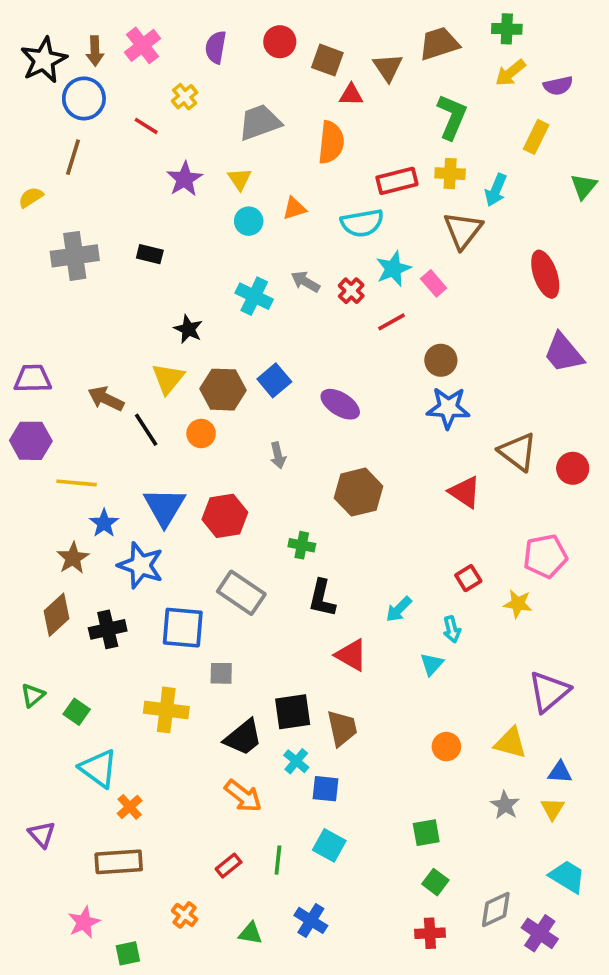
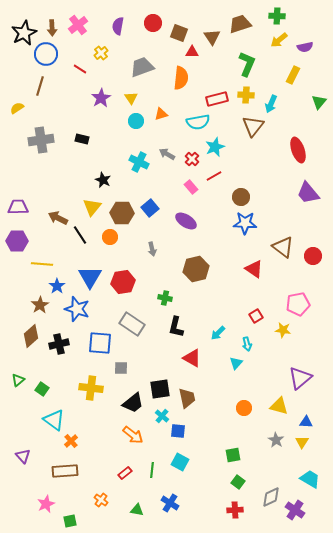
pink rectangle: (434, 283) -> (191, 187), moved

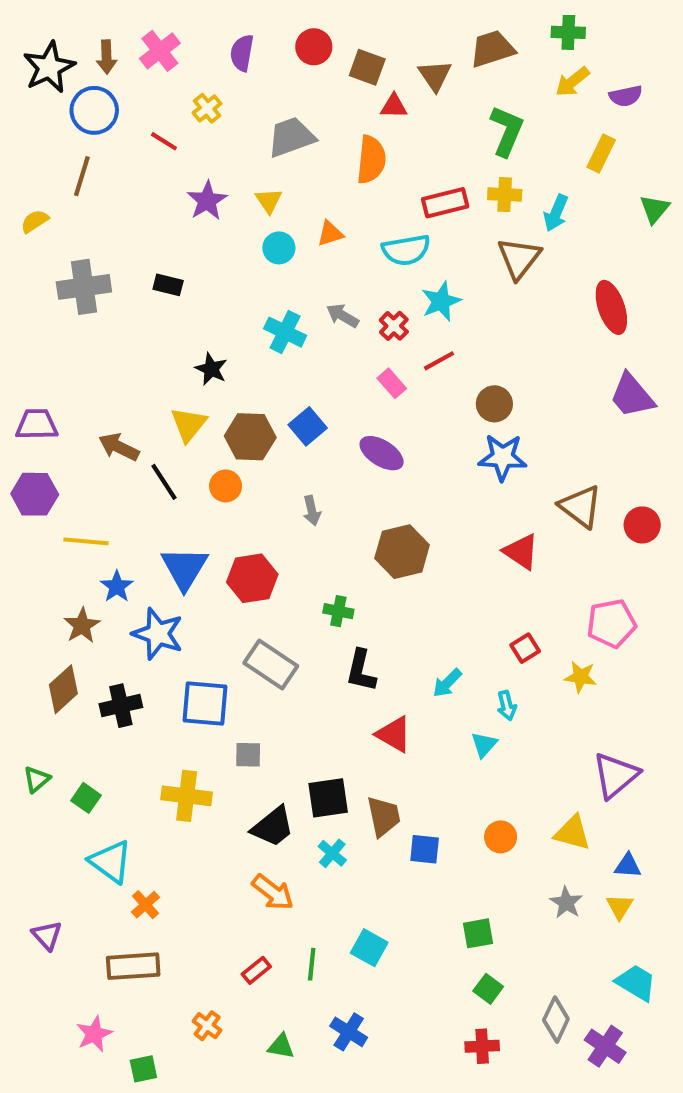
blue square: (178, 431) -> (425, 849), moved
gray diamond: (271, 497) -> (556, 1020), turned -40

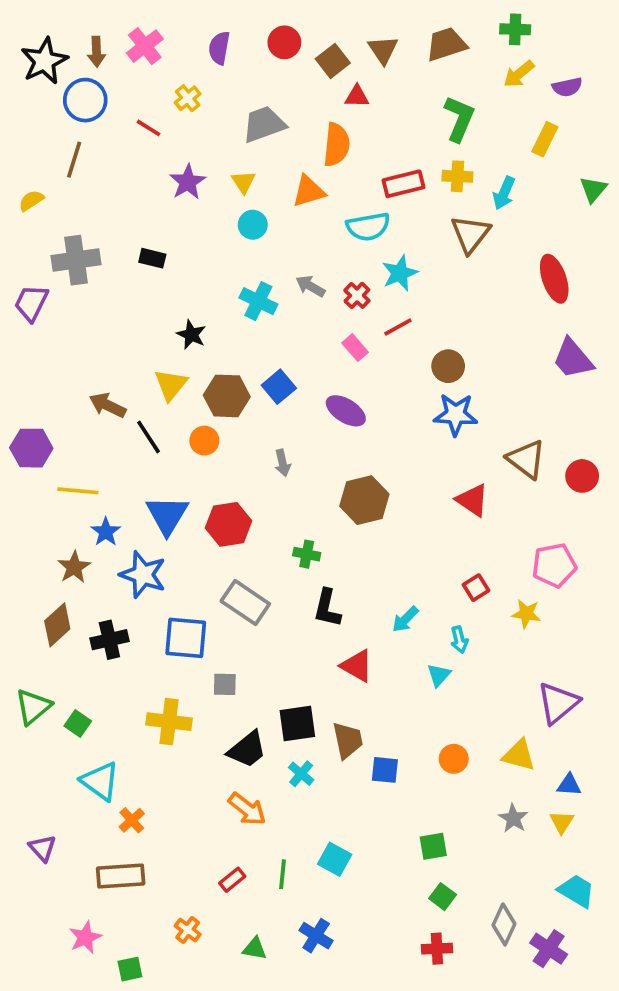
brown square: (367, 67) -> (333, 61), turned 32
brown triangle: (435, 75) -> (383, 50), moved
orange triangle: (330, 234) -> (309, 191), moved, size x1.4
purple trapezoid: (37, 424) -> (31, 303), moved, turned -63
green triangle: (37, 779) -> (33, 707), size x1.5

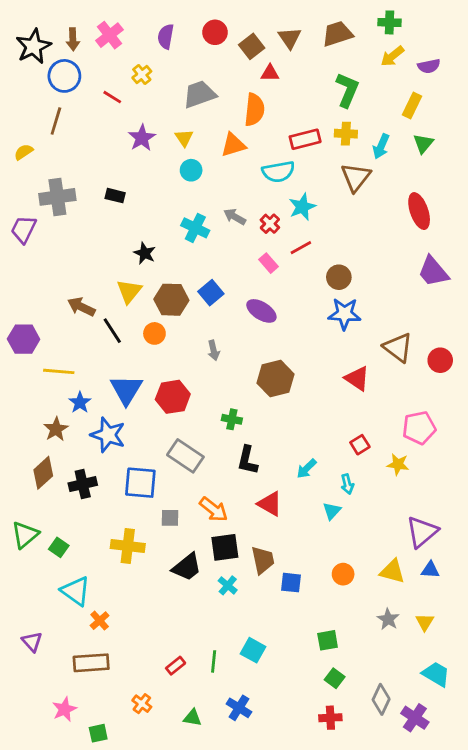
green triangle: (593, 189) -> (423, 143), moved
blue triangle: (569, 785) -> (430, 570), moved
orange arrow: (247, 809) -> (214, 509), moved

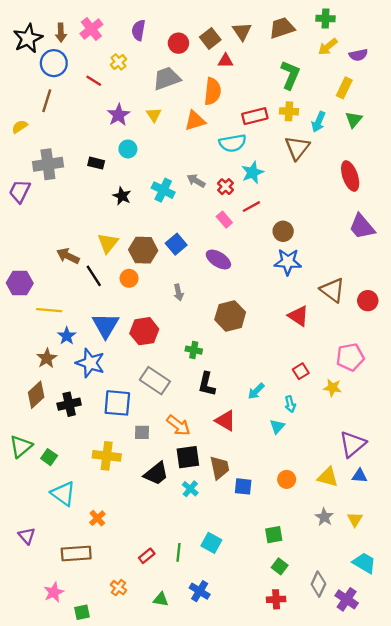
red circle: (215, 32) -> (178, 43), moved
cyan circle: (191, 170) -> (128, 149), moved
black star: (145, 253) -> (122, 196), moved
orange cross: (100, 621) -> (97, 518), moved

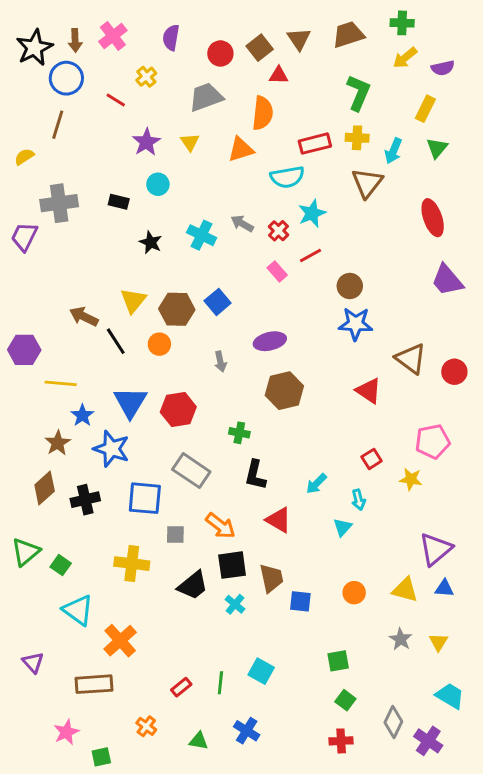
purple ellipse: (218, 259) -> (270, 341), moved, turned -45
orange cross: (97, 518) -> (120, 641), size x1.6

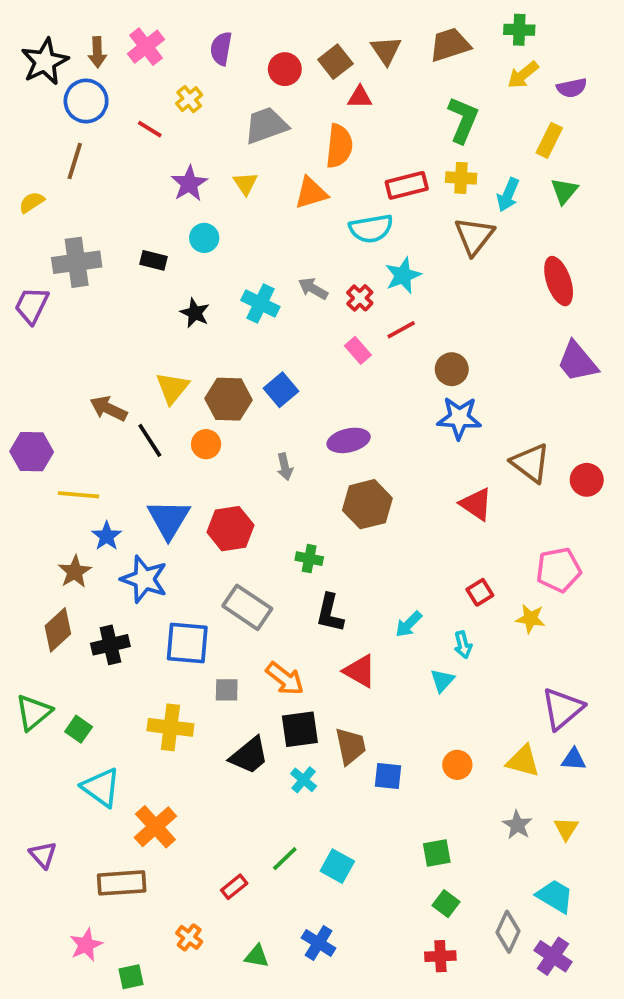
green line: (220, 683) -> (285, 859), moved, turned 40
cyan trapezoid: (450, 696) -> (555, 896), moved

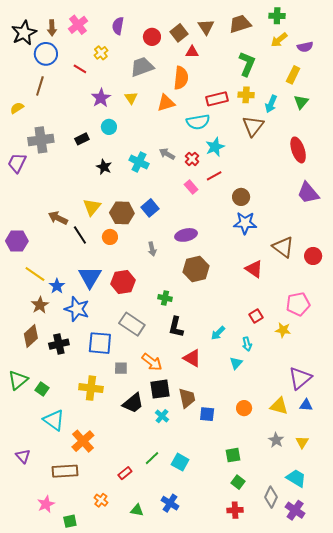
black rectangle: (154, 260) -> (82, 139), turned -40
yellow line: (79, 495) -> (35, 274), moved, turned 30

